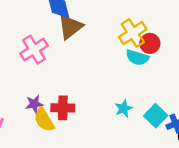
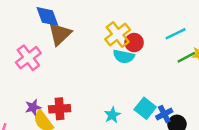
cyan star: (124, 108) -> (112, 115), moved

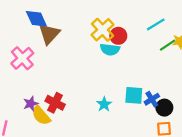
cyan square: (145, 108) -> (134, 95), turned -30
red cross: (60, 109) -> (55, 103), turned 36

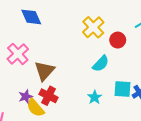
brown triangle: (49, 34) -> (45, 71), moved
red circle: (118, 36) -> (118, 40), moved
cyan semicircle: (110, 49) -> (101, 64), moved, turned -54

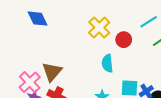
pink cross: (18, 54) -> (30, 82), moved
cyan semicircle: (101, 64) -> (107, 63), turned 132

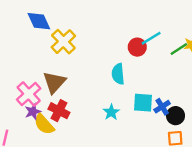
cyan line: (149, 22) -> (151, 38), moved
yellow cross: (99, 28) -> (63, 42), moved

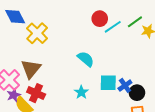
red circle: (137, 47) -> (100, 19), moved
green line: (179, 49) -> (135, 22), moved
cyan semicircle: (118, 74) -> (86, 59), turned 138

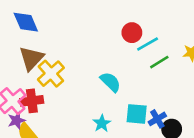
green line: (135, 22) -> (159, 62), moved
yellow cross: (37, 33) -> (51, 74), moved
brown triangle: (31, 69) -> (31, 58), moved
red cross: (36, 93) -> (32, 101), moved, turned -36

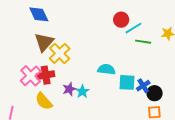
green line: (159, 62) -> (143, 42), turned 42
cyan semicircle: (110, 82) -> (106, 69), moved, turned -36
purple star: (17, 120) -> (69, 89), moved
cyan star: (102, 123) -> (82, 91), moved

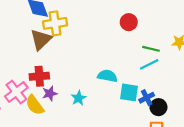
cyan line: (134, 28) -> (149, 64), moved
yellow cross: (60, 53) -> (55, 23), moved, turned 30
pink cross: (31, 76) -> (16, 92), moved
purple star: (69, 89) -> (50, 93), moved

